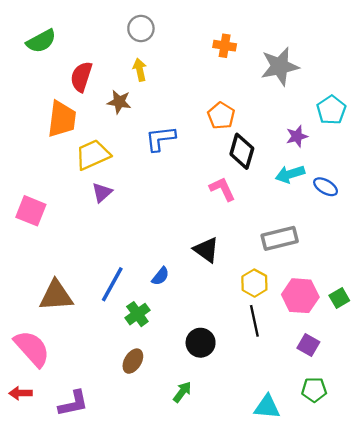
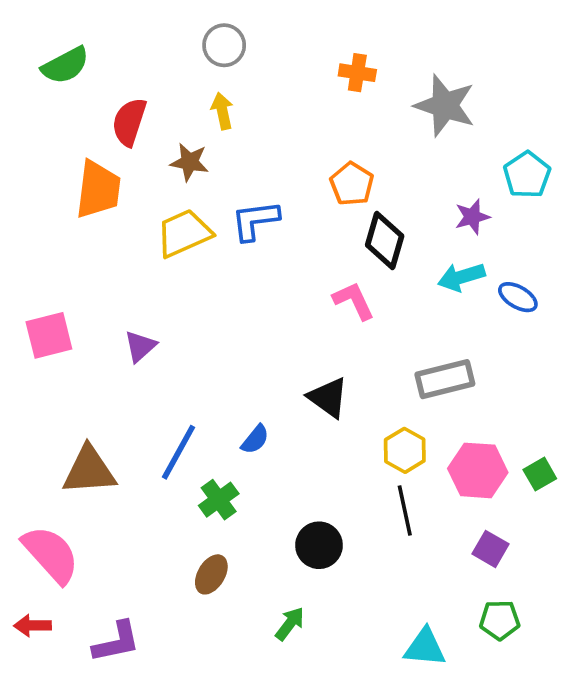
gray star: (280, 66) -> (445, 105), turned 30
yellow trapezoid: (93, 155) -> (184, 233), moved
purple triangle: (102, 192) -> (140, 346), moved
pink square: (31, 211) -> (49, 335), turned -36

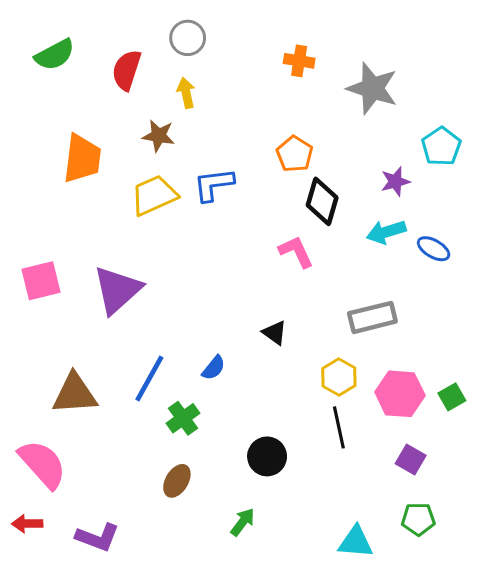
red semicircle: (129, 122) -> (127, 70), moved
purple triangle: (140, 346) -> (117, 290), size x1.8
black triangle: (328, 397) -> (275, 333), size x0.7
purple L-shape: (116, 642) -> (98, 537), turned 33

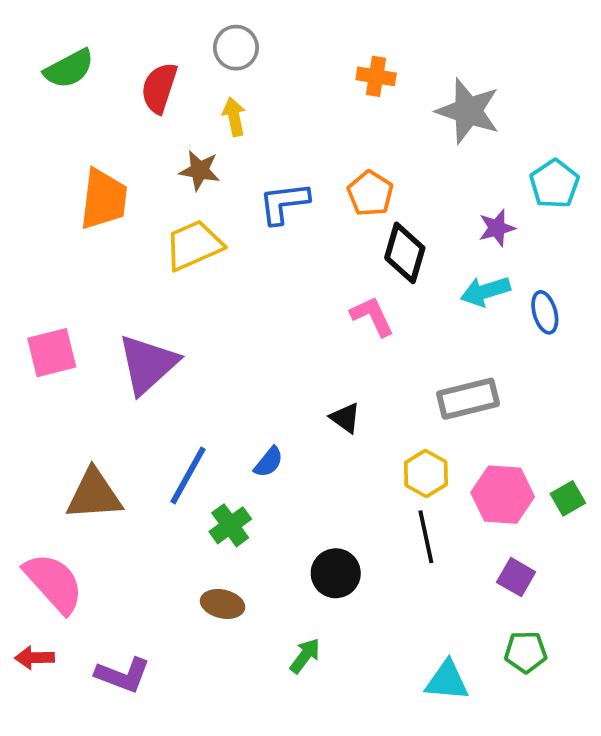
blue L-shape: (214, 185) -> (284, 203), moved
blue ellipse: (434, 249) -> (545, 312), turned 44
brown ellipse: (177, 481) -> (223, 604), turned 72

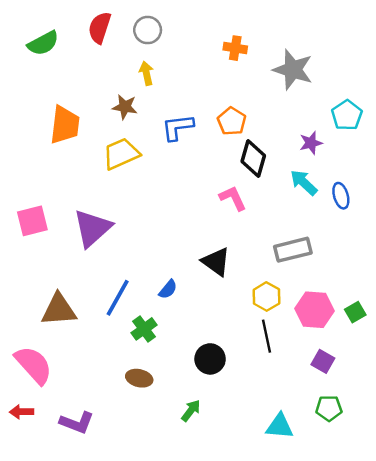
red semicircle: (159, 88) -> (100, 28), moved
cyan arrow: (485, 291) -> (304, 182), turned 60
black triangle: (345, 418) -> (216, 262), size x1.5

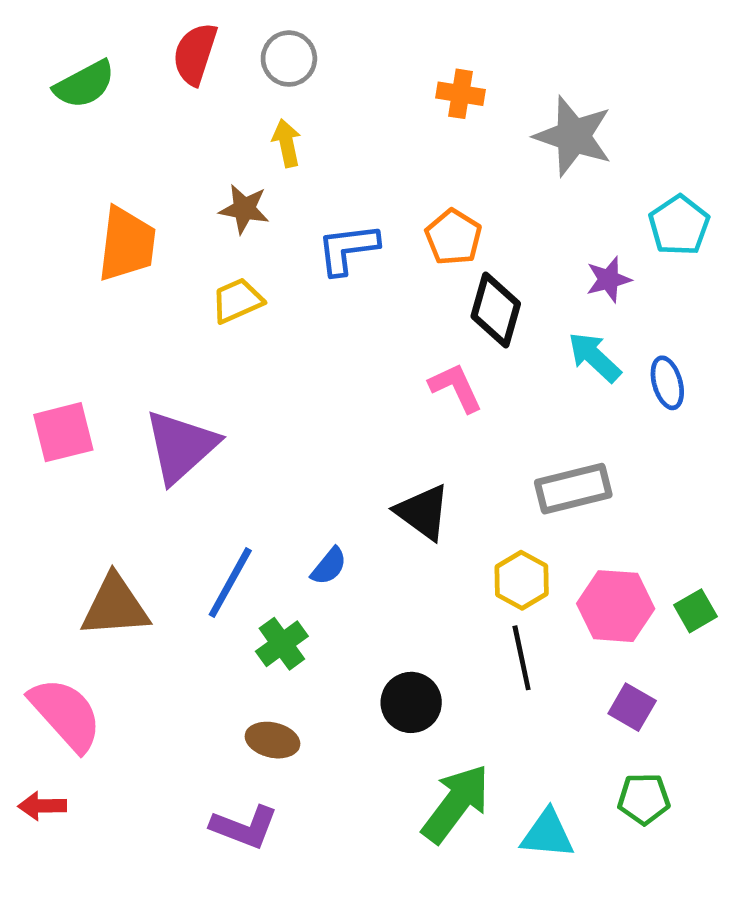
yellow trapezoid: (121, 154) -> (237, 301), size x0.7
green arrow: (191, 411) -> (456, 804), moved, size x1.8
purple L-shape: (77, 423) -> (244, 827), moved

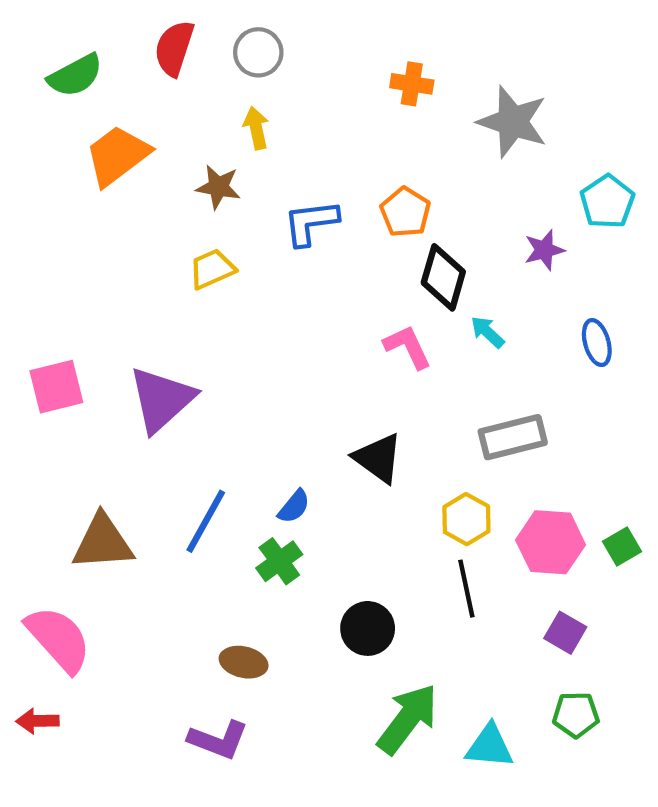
orange trapezoid: (127, 244) -> (117, 155), moved, turned -134
cyan arrow: (594, 357) -> (487, 332), moved, size x0.7
green cross: (282, 644) -> (279, 561), moved

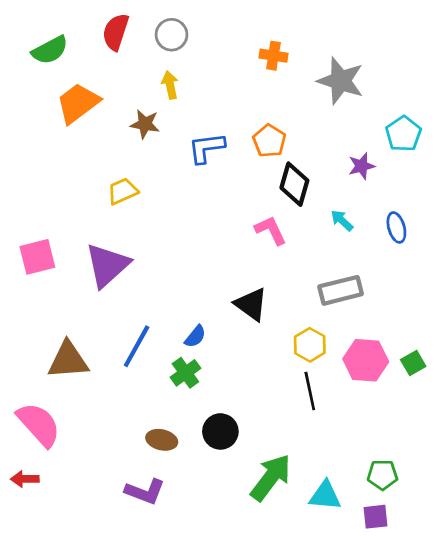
yellow trapezoid: (212, 269) -> (123, 191), moved
cyan arrow: (487, 332) -> (342, 220), moved
black circle: (368, 628) -> (220, 431), moved
purple square: (565, 633) -> (375, 517), moved, turned -36

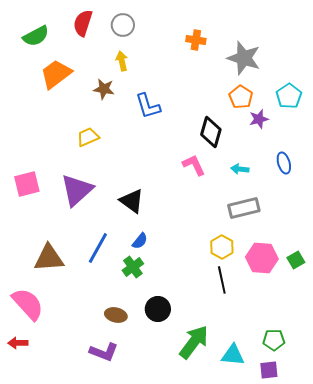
orange pentagon: (269, 141) -> (241, 97), moved
blue L-shape: (206, 148) -> (148, 106), turned -100
cyan arrow: (342, 220) -> (240, 169), moved, turned -36
black triangle: (251, 304) -> (132, 201), moved

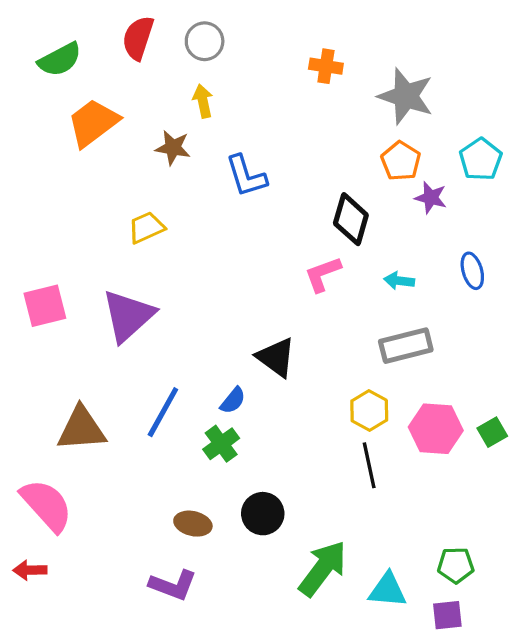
purple star: (259, 119) -> (431, 198), turned 30
pink L-shape: (194, 165) -> (323, 274), turned -85
black triangle: (132, 201) -> (276, 357), moved

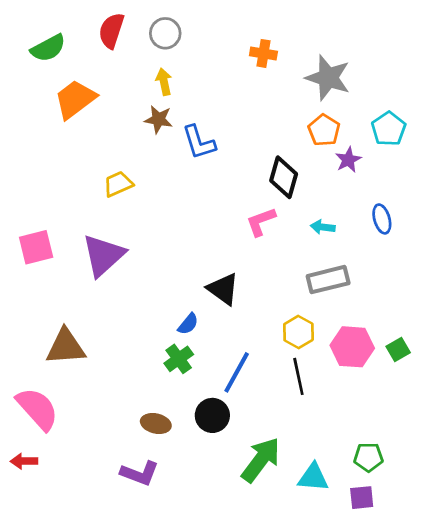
brown star: (173, 148) -> (159, 119), moved
purple star: (431, 198) -> (348, 160), turned 30
blue line: (163, 412) -> (237, 372), moved

